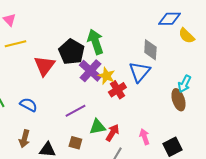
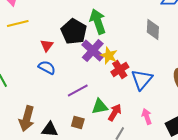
red triangle: (44, 66) -> (47, 46), size x0.6
blue triangle: (139, 72) -> (142, 80), moved
blue semicircle: (28, 105) -> (47, 68), moved
brown arrow: (24, 139) -> (27, 118), size x1.4

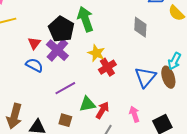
purple cross: (93, 50) -> (57, 50), moved
blue triangle: (142, 80) -> (145, 77), moved

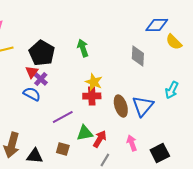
green arrow: (85, 19) -> (83, 48), size x0.7
black pentagon: (61, 29) -> (42, 53), moved
purple cross: (57, 50) -> (41, 79), moved, size x0.6
red cross: (107, 67) -> (92, 96), moved, turned 30
brown ellipse: (168, 77) -> (121, 106), moved

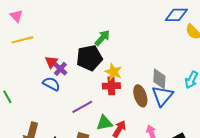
green arrow: (83, 48) -> (102, 38), turned 60
black pentagon: (42, 53) -> (89, 58), moved, turned 30
gray diamond: (138, 56) -> (159, 79), moved

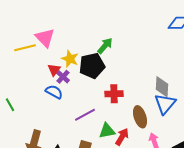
pink triangle: (16, 16) -> (45, 38), moved, size x1.5
yellow star: (113, 72) -> (70, 59), moved
brown ellipse: (140, 96) -> (140, 117), moved

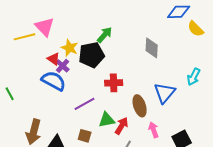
red triangle: (54, 70) -> (54, 59), turned -32
gray diamond: (162, 87) -> (152, 48), moved
blue semicircle: (54, 92) -> (54, 81), size x1.4

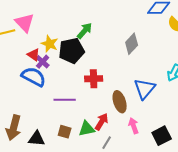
gray diamond: (152, 48) -> (132, 44), turned 40
purple line: (85, 104) -> (65, 100), turned 30
green triangle: (107, 120) -> (87, 129), moved

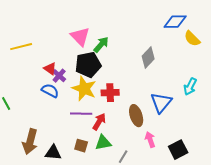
pink triangle: (25, 23) -> (80, 37), moved
yellow star: (50, 44) -> (84, 89), moved, size x1.4
blue semicircle: (34, 77) -> (50, 91), size x0.7
red arrow: (102, 122) -> (99, 122), moved

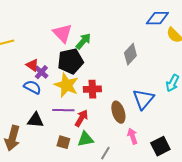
black triangle: (53, 153) -> (35, 120), moved

